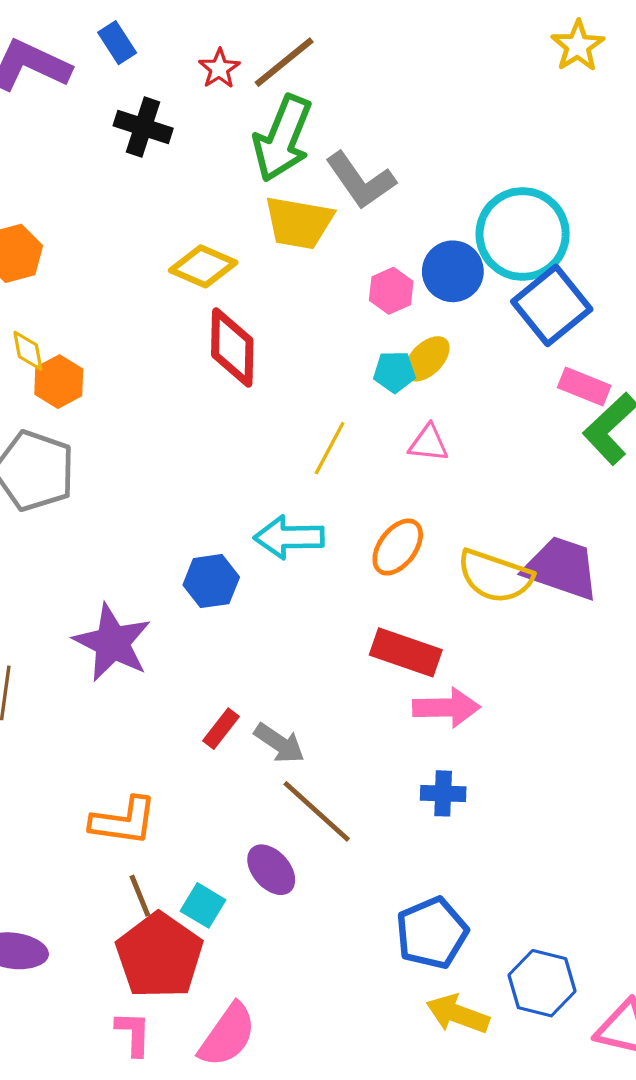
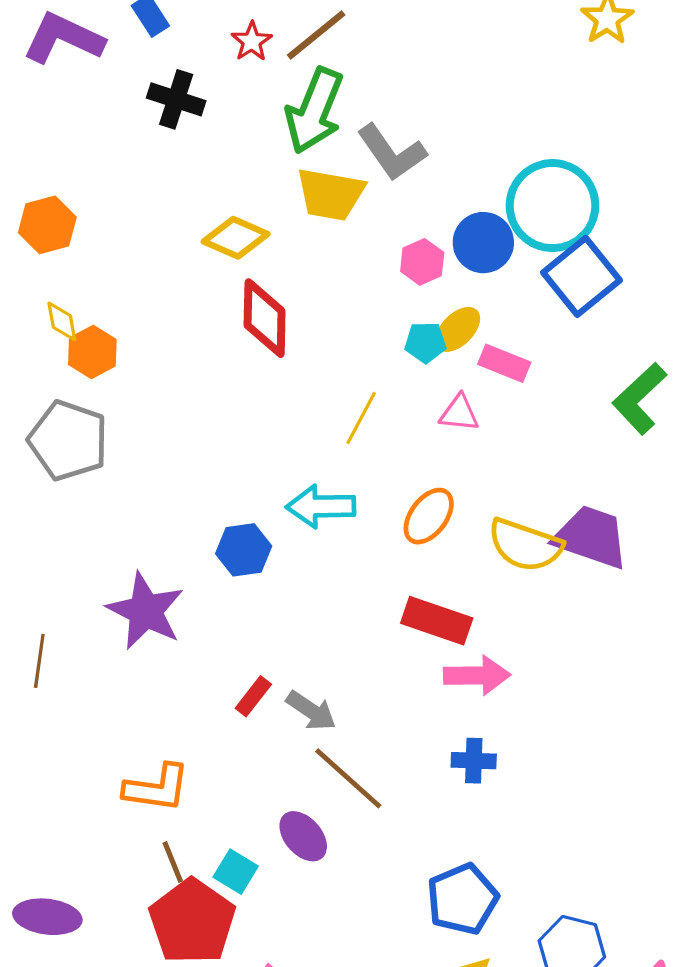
pink rectangle: (584, 386) -> (504, 363), moved

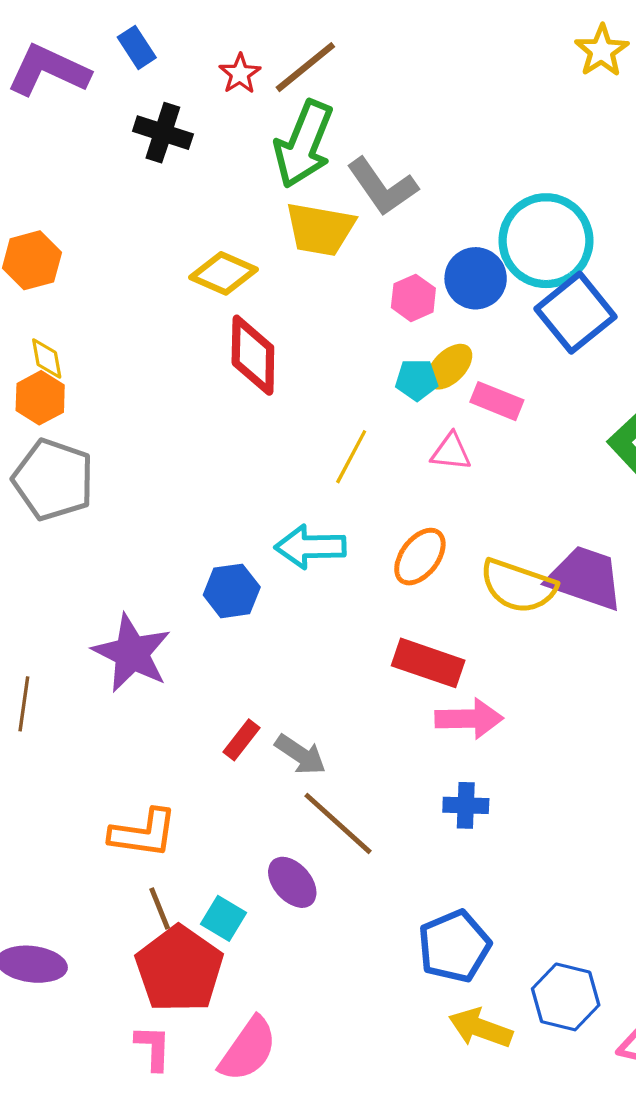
orange hexagon: (92, 352) -> (40, 398), moved

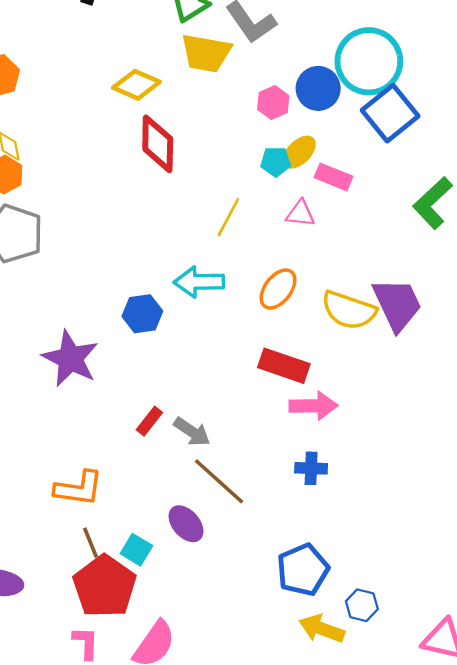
purple trapezoid: (585, 578) -> (397, 304), turned 46
blue hexagon: (566, 997) -> (362, 605), moved, size x0.7

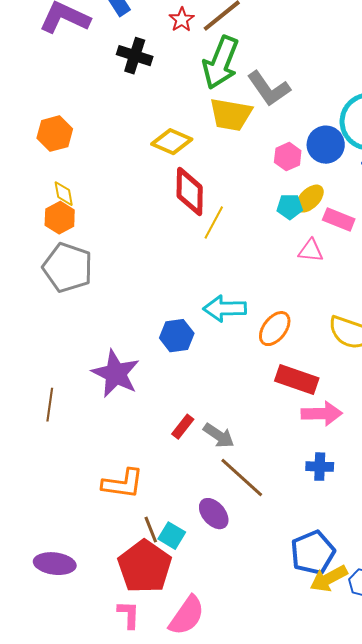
yellow line: (228, 217) -> (214, 223), moved
orange ellipse: (278, 289) -> (275, 329), moved
brown line: (90, 543) -> (151, 530), moved
yellow arrow: (322, 629) -> (329, 579), moved, turned -48

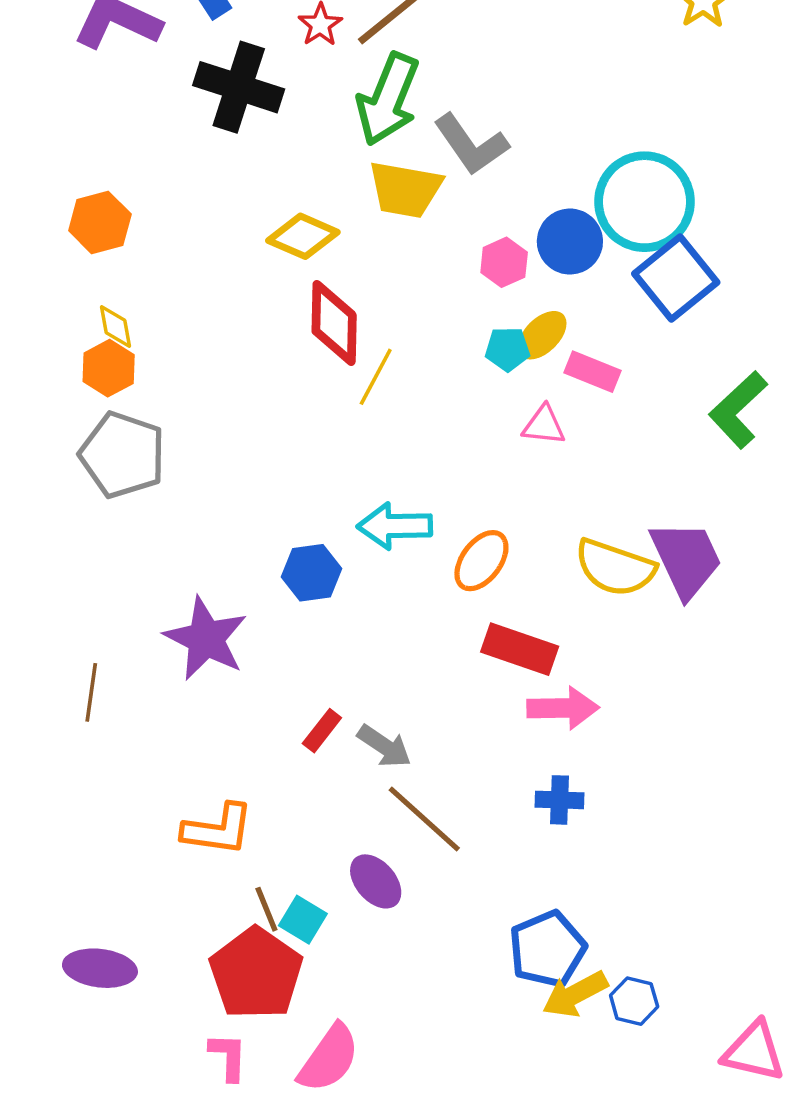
black cross: (135, 56) -> (239, 87), size x1.4

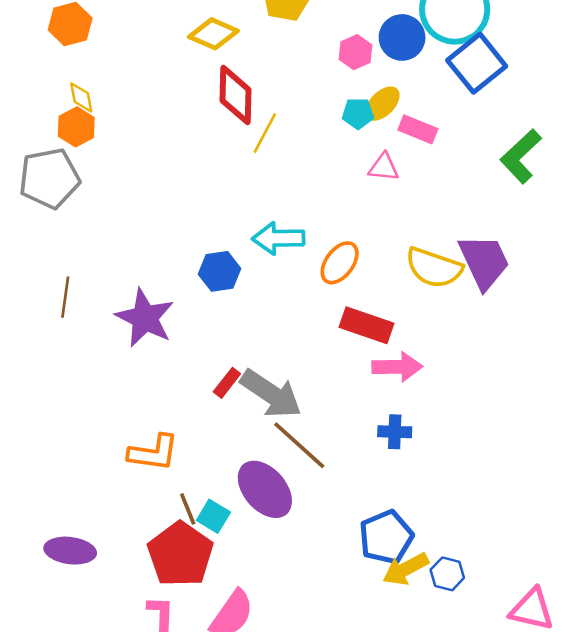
gray pentagon: (122, 455) -> (49, 178), moved, turned -30
brown line: (91, 692) -> (65, 297), moved
gray arrow: (384, 746) -> (271, 394), size x1.6
purple ellipse: (376, 881) -> (265, 489), size x1.5

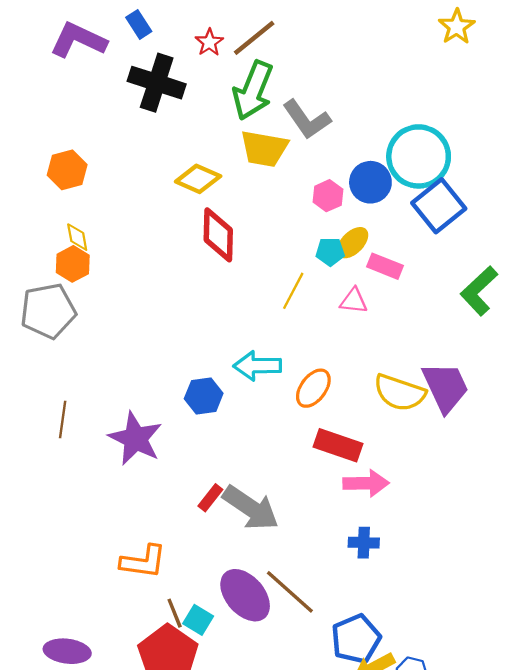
yellow line: (265, 133) -> (293, 291), moved
brown line: (299, 445) -> (290, 592), moved

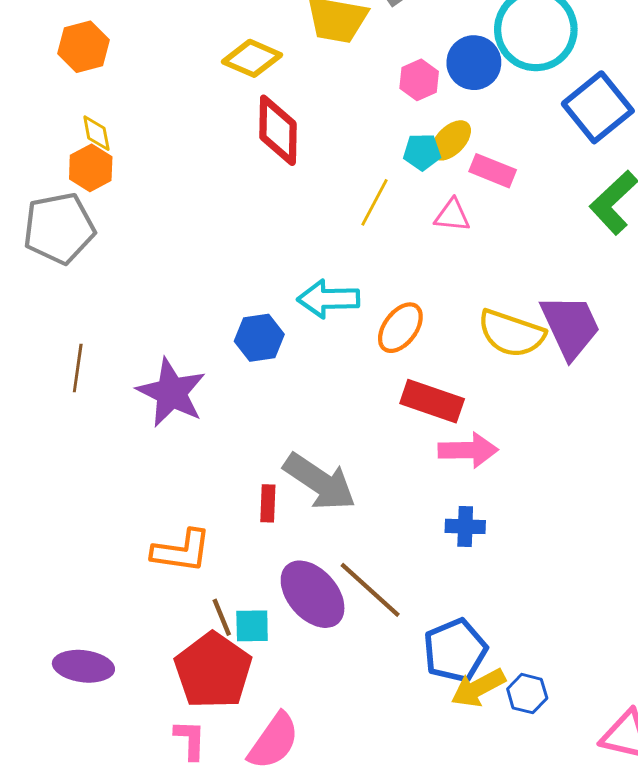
blue square: (439, 206) -> (598, 107), moved
red rectangle: (210, 498) -> (268, 503), moved, turned -36
cyan square: (198, 620) -> (252, 626), turned -32

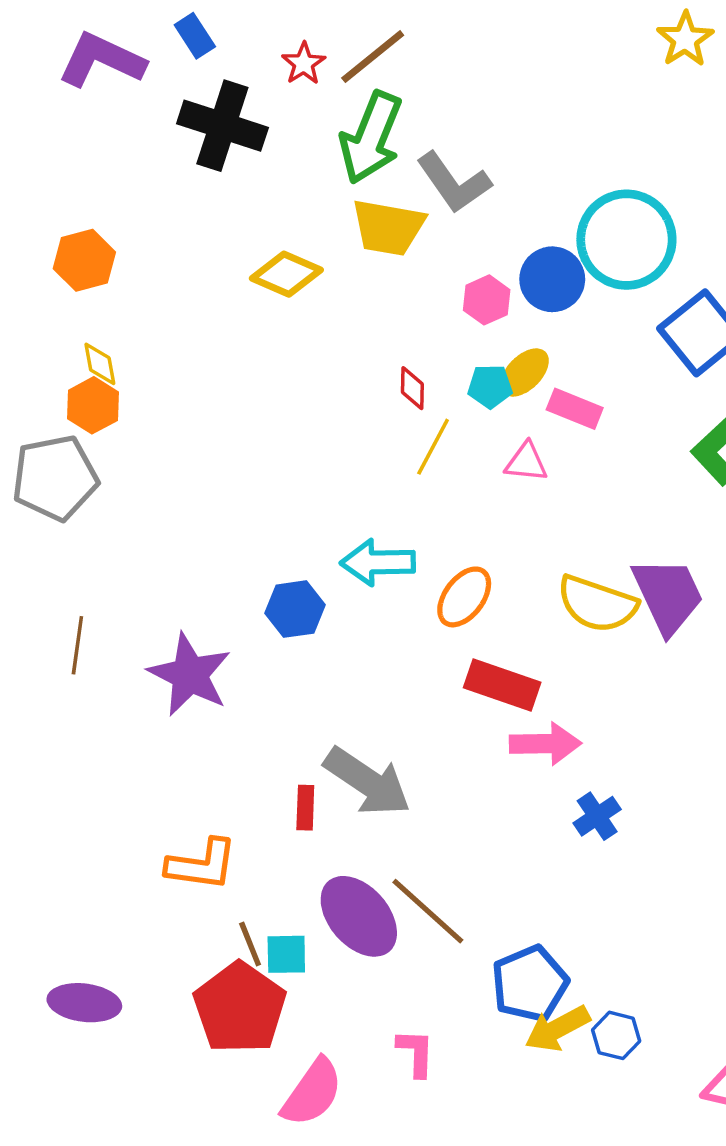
red diamond: (278, 130) -> (412, 388), moved, size x0.5
blue cross: (465, 526) -> (597, 816), moved, turned -36
pink L-shape: (190, 740) -> (416, 1053), moved

